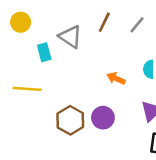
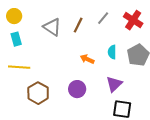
brown line: (104, 22) -> (78, 25), moved
cyan rectangle: (44, 52) -> (16, 39), moved
brown hexagon: (70, 120) -> (38, 93), moved

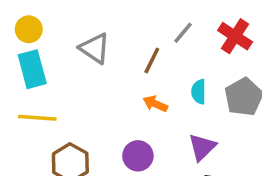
brown line: (78, 25) -> (152, 60), moved
cyan rectangle: (16, 39) -> (32, 69), size x1.5

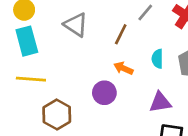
purple triangle: (202, 147) -> (160, 102), turned 35
purple circle: (138, 156) -> (104, 93), moved

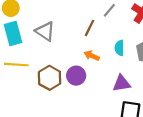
gray triangle: (76, 25) -> (45, 31), moved
brown hexagon: (57, 115) -> (50, 78), moved

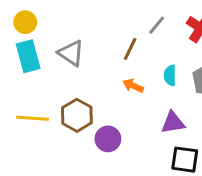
yellow line: (16, 65) -> (33, 118), moved
purple circle: (76, 76) -> (108, 139), moved

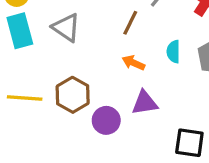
purple triangle: (173, 123) -> (145, 103), moved

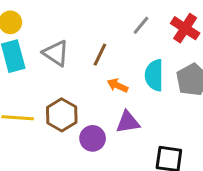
brown line: (130, 23) -> (100, 55), moved
cyan semicircle: (173, 52) -> (154, 75), size x1.5

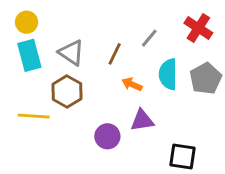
gray line: (141, 25) -> (149, 38), moved
brown hexagon: (62, 115) -> (67, 92), moved

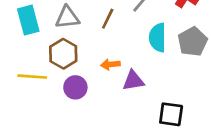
gray triangle: (71, 53) -> (67, 17), turned -40
orange arrow: (132, 84) -> (110, 64), moved, turned -30
purple circle: (107, 136) -> (75, 87), moved

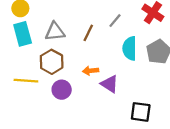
purple triangle: (133, 81) -> (110, 84), turned 42

